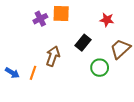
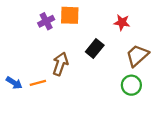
green circle: (100, 68) -> (131, 85), moved
orange line: (33, 73) -> (38, 83), turned 56

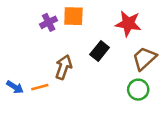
red star: (122, 22) -> (128, 24), size x1.5

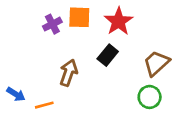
red star: (128, 24) -> (118, 21), moved, turned 30
orange line: (40, 87) -> (44, 105), moved

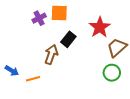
red star: (118, 21) -> (100, 27), moved
black rectangle: (108, 55) -> (68, 39), moved

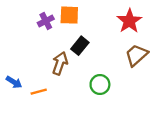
red star: (100, 27) -> (129, 21), moved
green circle: (112, 73) -> (100, 85), moved

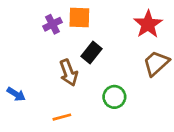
brown arrow: (60, 63) -> (69, 73), turned 140
orange line: (39, 92) -> (62, 117), moved

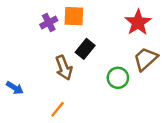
green circle: (114, 97) -> (118, 78), moved
orange line: (62, 117) -> (58, 109), turned -36

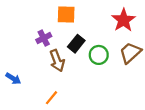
purple cross: (49, 22) -> (44, 38), moved
green circle: (118, 78) -> (99, 55), moved

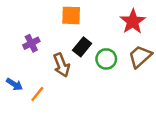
purple cross: (44, 38) -> (31, 43), moved
orange line: (52, 98) -> (37, 94), moved

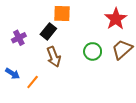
purple cross: (31, 43) -> (19, 38), moved
black rectangle: (82, 47) -> (48, 31), moved

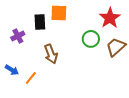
black rectangle: (48, 31) -> (40, 22), moved, turned -42
green circle: (93, 51) -> (91, 39), moved

